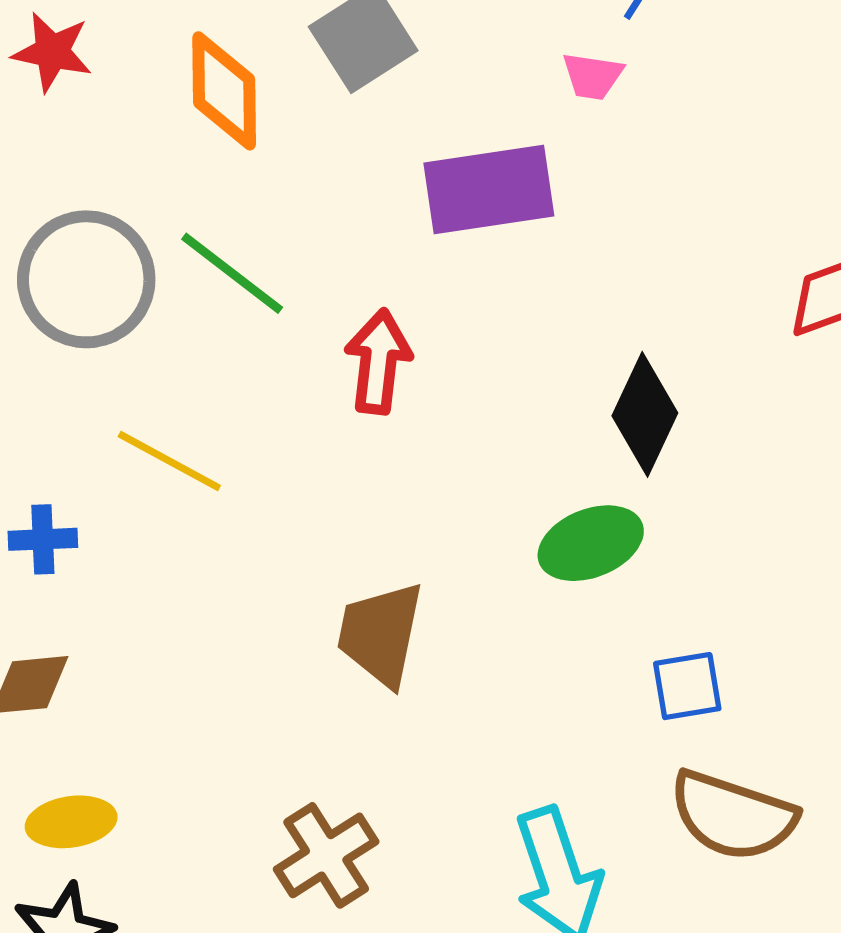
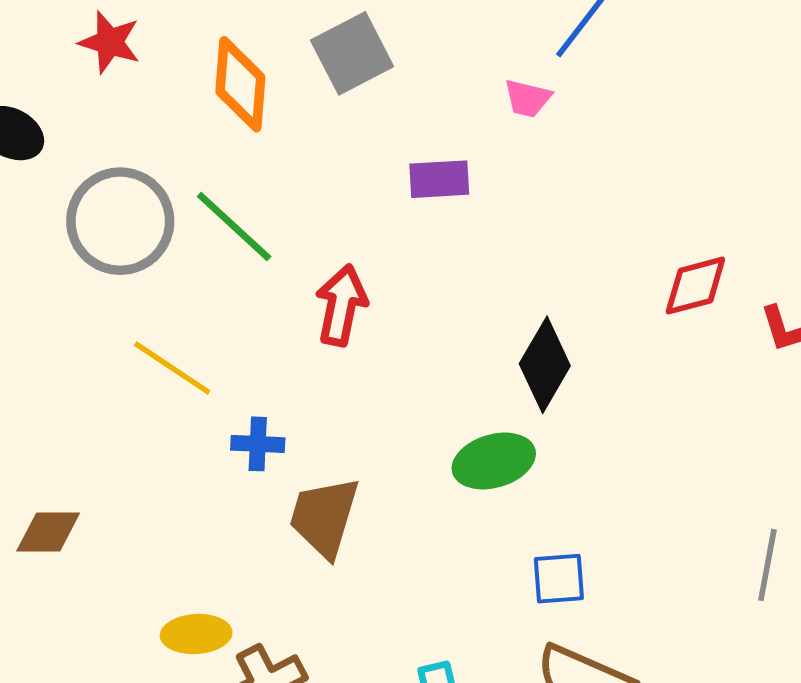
purple rectangle: (489, 189) -> (439, 179), size x0.6
blue cross: (43, 539) -> (258, 444), moved
yellow ellipse: (71, 822) -> (196, 634), moved

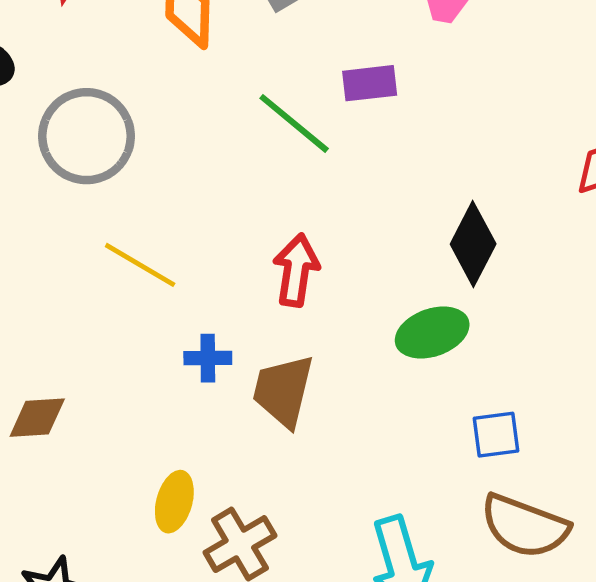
green line: (234, 227) -> (294, 123), moved
red arrow: (341, 305) -> (296, 270), moved
blue cross: (258, 444) -> (208, 358), moved
yellow ellipse: (196, 634) -> (174, 502), turned -68

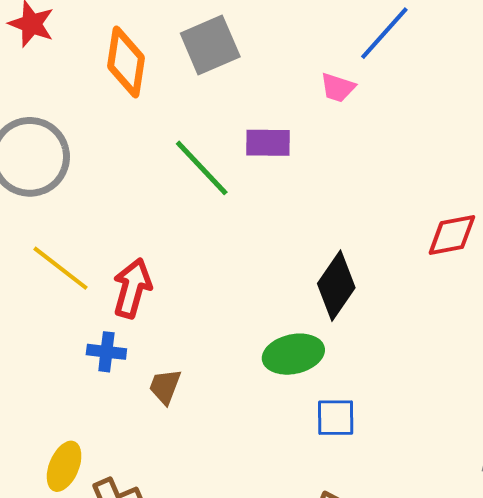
red arrow: (296, 270) -> (132, 288), moved
brown trapezoid: (283, 391) -> (165, 387), size x0.6
blue square: (496, 435) -> (336, 418), moved

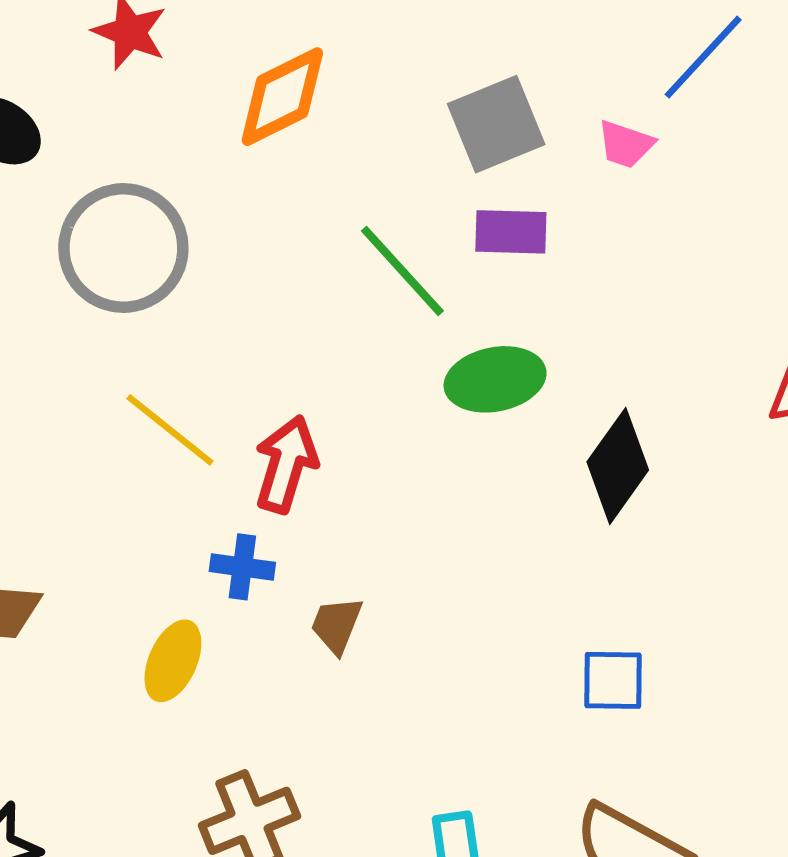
gray square: (210, 45) -> (496, 124), moved
orange diamond: (126, 62) -> (282, 97), turned 54
green ellipse: (293, 354) -> (495, 379), moved
yellow ellipse: (64, 466) -> (173, 661), moved

